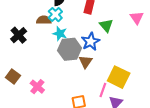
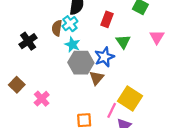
brown semicircle: (44, 20) -> (57, 28), turned -88

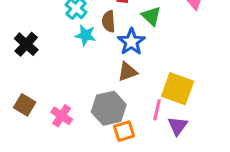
brown semicircle: (57, 28) -> (109, 21), moved
gray hexagon: (81, 63) -> (109, 108), moved
brown triangle: (97, 78) -> (127, 72), turned 42

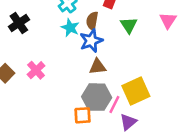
blue star: (131, 42) -> (91, 41), moved
yellow square: (178, 89) -> (136, 91), turned 32
gray hexagon: (109, 108) -> (97, 97), moved
pink cross: (62, 116) -> (36, 70), moved

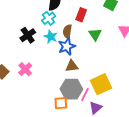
black cross: (19, 23) -> (28, 35), moved

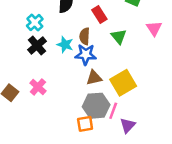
red rectangle: (81, 15) -> (99, 15), turned -48
cyan cross: (49, 18) -> (35, 22), moved
blue star: (67, 46) -> (86, 55), turned 30
yellow square: (101, 84) -> (123, 83), moved

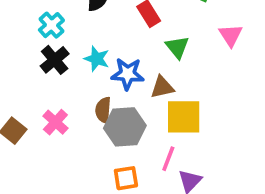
brown semicircle: (85, 36) -> (103, 110), moved
brown triangle: (94, 78) -> (162, 87), moved
yellow square: (123, 83) -> (184, 117), turned 30
gray hexagon: (96, 106) -> (125, 127), moved

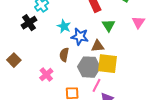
black cross: (55, 60) -> (29, 23), moved
pink cross: (55, 122) -> (46, 75), moved
gray hexagon: (125, 127) -> (89, 67), moved

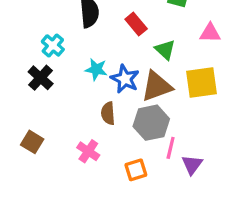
pink triangle: (138, 22) -> (210, 33), turned -48
blue star: (80, 37) -> (125, 79), turned 30
brown triangle: (98, 46) -> (157, 86), size x1.5
yellow square: (107, 64) -> (202, 83), moved

